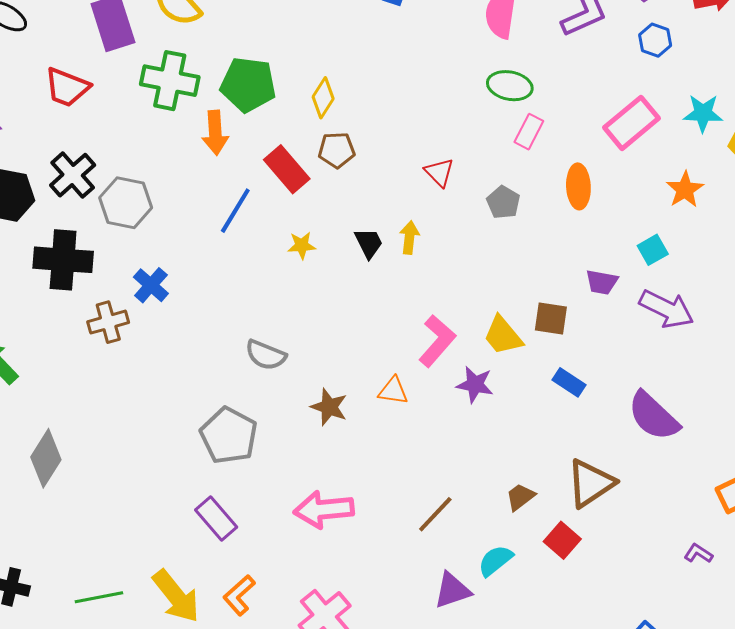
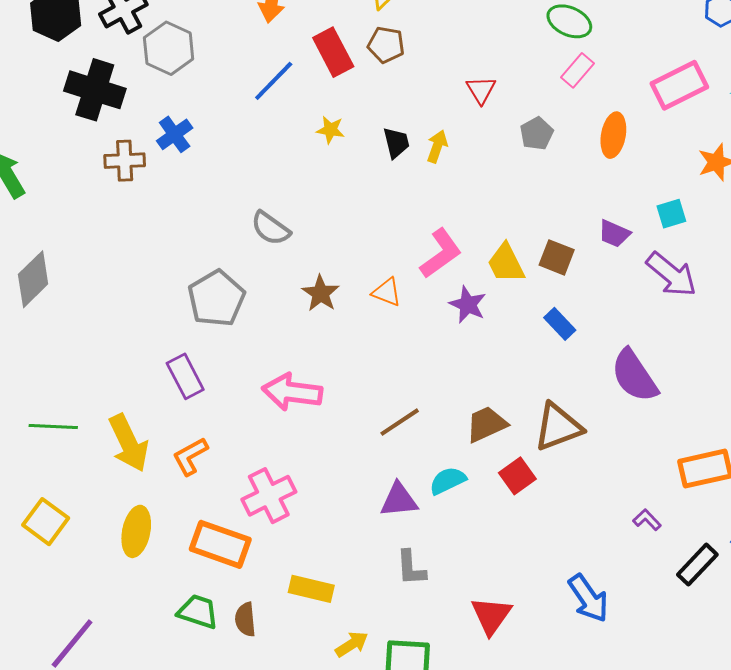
brown trapezoid: (520, 497) -> (486, 424), size x1.4

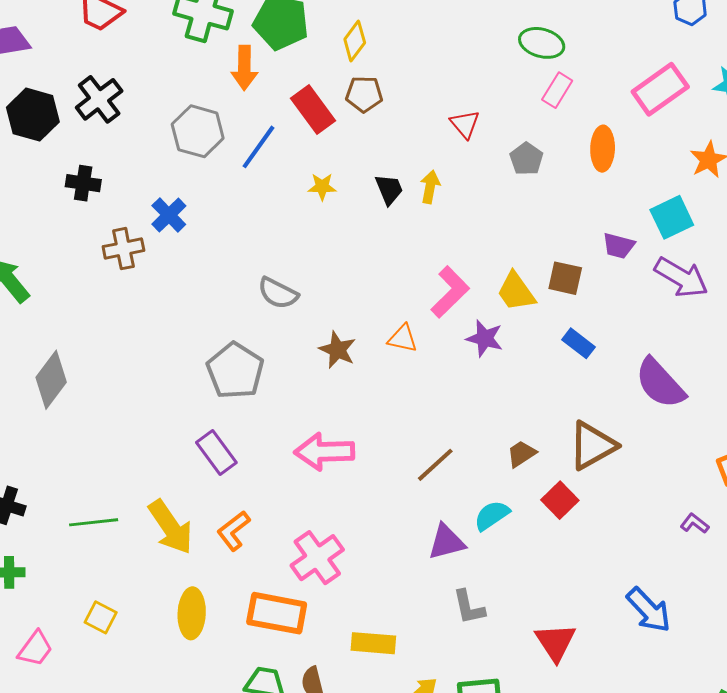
gray hexagon: (169, 48) -> (198, 131), moved
black cross: (95, 90) -> (83, 183), size x0.6
cyan square: (671, 214) -> (672, 217), size x1.4
brown trapezoid: (486, 424) -> (521, 454), size x0.7
yellow square: (46, 522) -> (101, 617), size x0.7

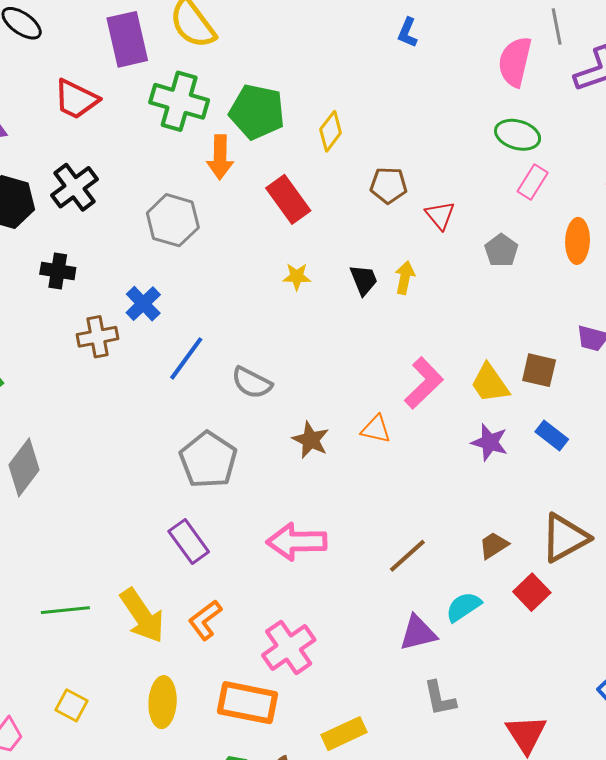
brown pentagon: (364, 94) -> (389, 185), moved
blue line: (259, 147) -> (186, 358), moved
purple star: (485, 338) -> (490, 442), moved
yellow rectangle: (373, 643) -> (344, 734), turned -30

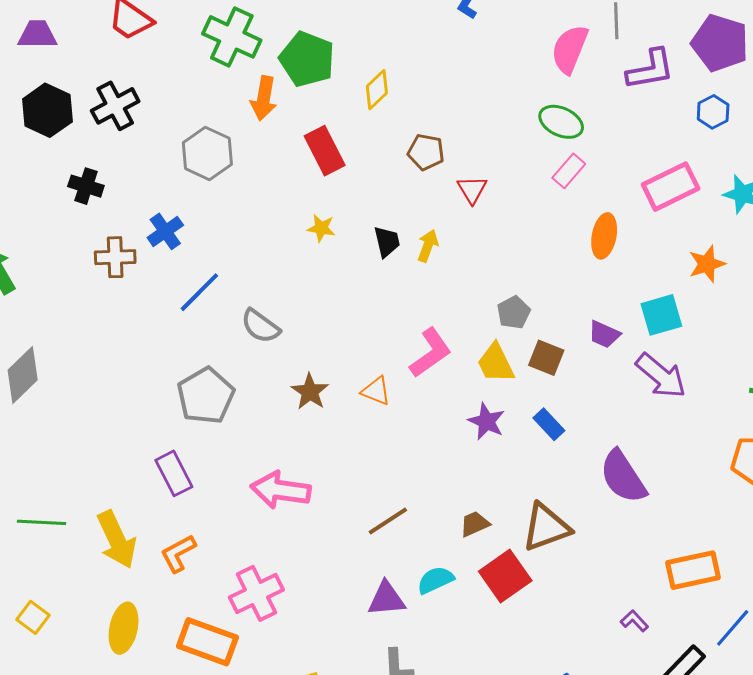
gray pentagon: (501, 250) -> (514, 312), moved
red square: (532, 592) -> (505, 576), size x1.4

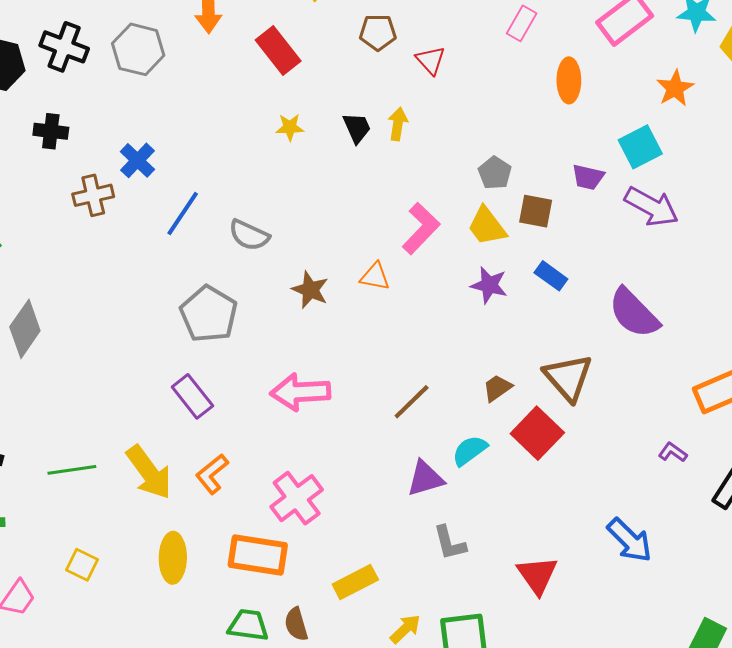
black cross: (115, 106) -> (64, 47), turned -30
gray hexagon: (207, 153) -> (138, 49), moved
brown triangle: (546, 527) -> (568, 377), turned -40

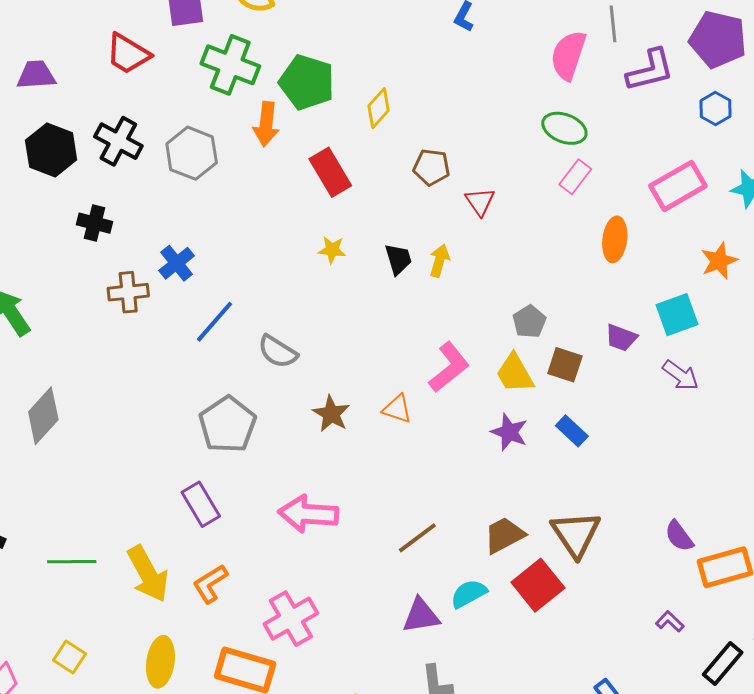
purple arrow: (652, 207) -> (680, 375), size x0.7
purple semicircle: (634, 313) -> (679, 536), moved, size x0.6
brown trapezoid: (497, 388) -> (504, 535), size x1.4

